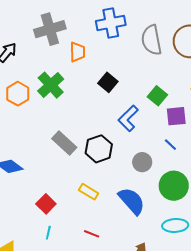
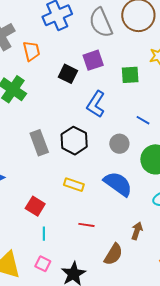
green square: (157, 96) -> (130, 75), moved, turned -30
purple square: (176, 116) -> (93, 60), moved
gray rectangle: (64, 143) -> (39, 143), turned 40

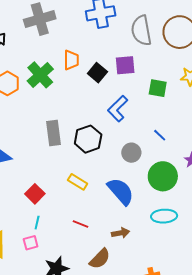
orange trapezoid: (31, 51) -> (71, 60), moved
brown arrow: (137, 231) -> (121, 233), moved, turned 48
pink square: (43, 264) -> (31, 243), moved, turned 35

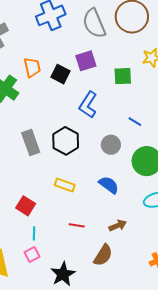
blue semicircle: (121, 191) -> (109, 185), size x0.7

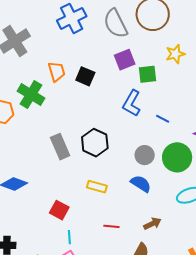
purple square: (86, 61) -> (125, 60), moved
blue L-shape: (88, 105) -> (132, 103), moved
gray circle: (111, 145) -> (145, 155), moved

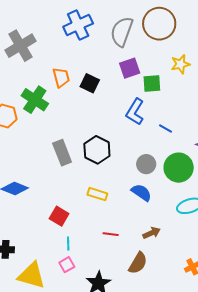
gray semicircle: (116, 24) -> (122, 32), turned 44

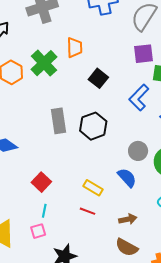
black square: (90, 83) -> (98, 78), moved
yellow rectangle: (97, 194) -> (93, 188), moved
brown semicircle: (138, 263) -> (127, 247), moved, turned 75

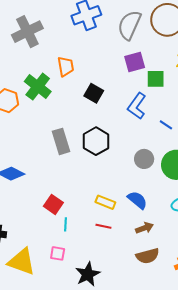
blue semicircle: (127, 178) -> (137, 200), moved
cyan line: (44, 211) -> (65, 224), moved
pink square: (38, 231) -> (58, 253), turned 35
brown semicircle: (127, 247) -> (148, 256), turned -35

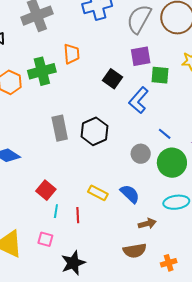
green cross: (38, 87) -> (42, 71), turned 32
black square: (94, 93) -> (112, 79), moved
blue line: (166, 125) -> (165, 134), moved
red line: (103, 226) -> (78, 215), moved, turned 70
brown arrow: (144, 228) -> (147, 224), moved

